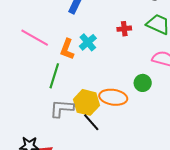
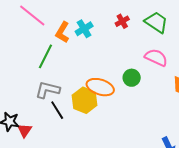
red cross: (124, 29) -> (122, 21), turned -32
yellow hexagon: (86, 102) -> (85, 100), moved
black line: (91, 122) -> (57, 110), moved

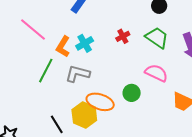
gray L-shape: (48, 90) -> (78, 74), moved

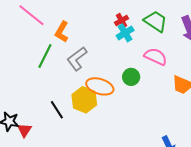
cyan cross: (85, 43) -> (125, 33), moved
gray L-shape: (78, 74) -> (77, 59), turned -50

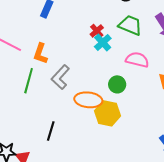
yellow hexagon: (84, 100) -> (107, 113), moved
black line: (57, 110) -> (51, 131), turned 60

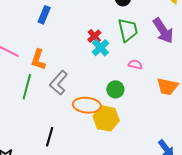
green trapezoid: (130, 25) -> (128, 30), turned 55
pink semicircle: (137, 60) -> (135, 64), size x0.6

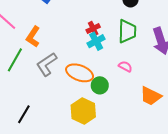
orange ellipse: (87, 105) -> (80, 73), moved

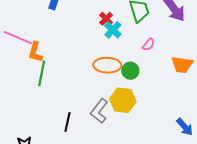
orange L-shape: (33, 37) -> (35, 52), moved
gray L-shape: (47, 64) -> (99, 111), moved
pink semicircle: (125, 66) -> (149, 45), turned 120

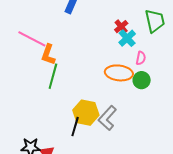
pink semicircle: (149, 45) -> (141, 58), moved, turned -32
yellow hexagon: (123, 100) -> (86, 113), moved

